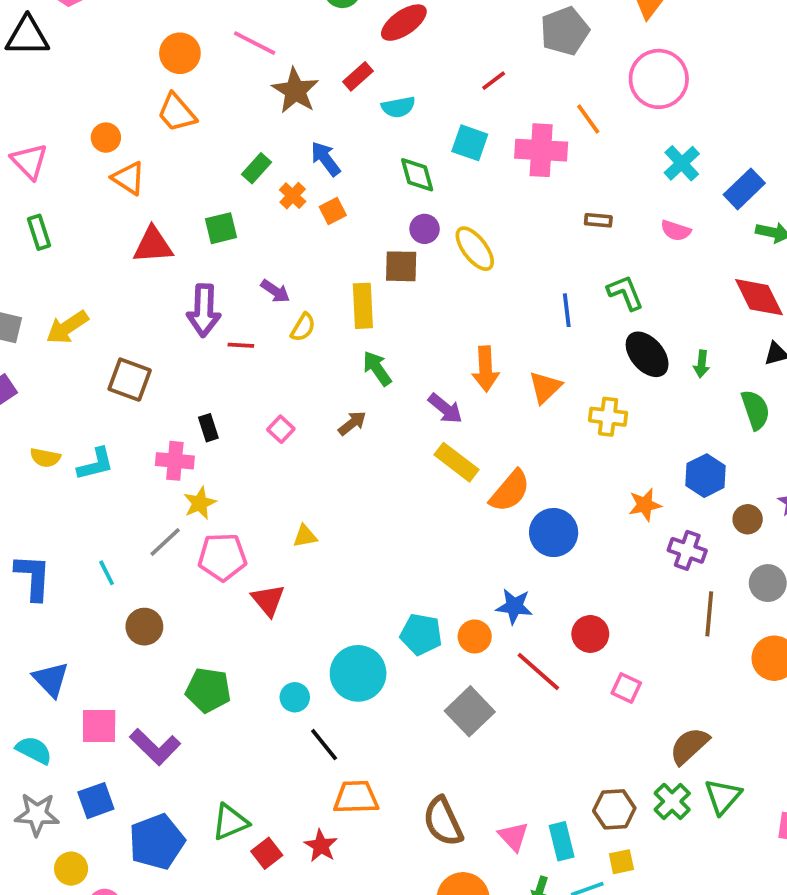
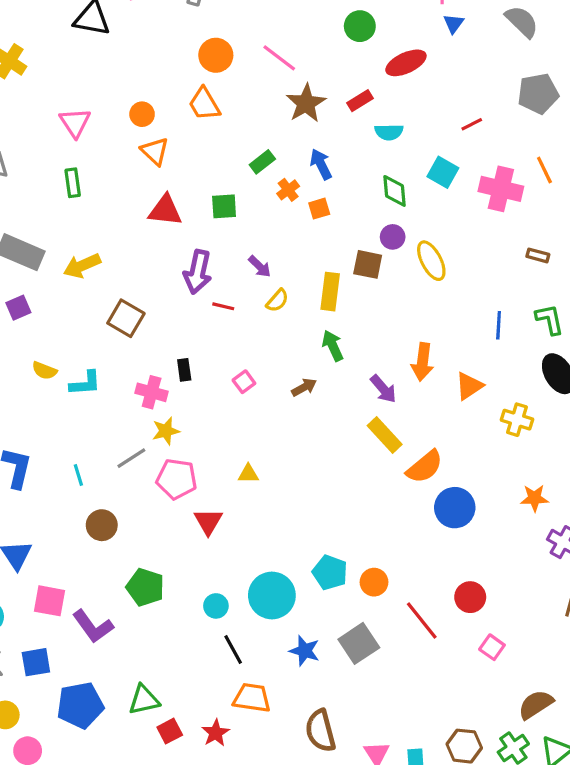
blue star: (514, 606) -> (305, 651), moved

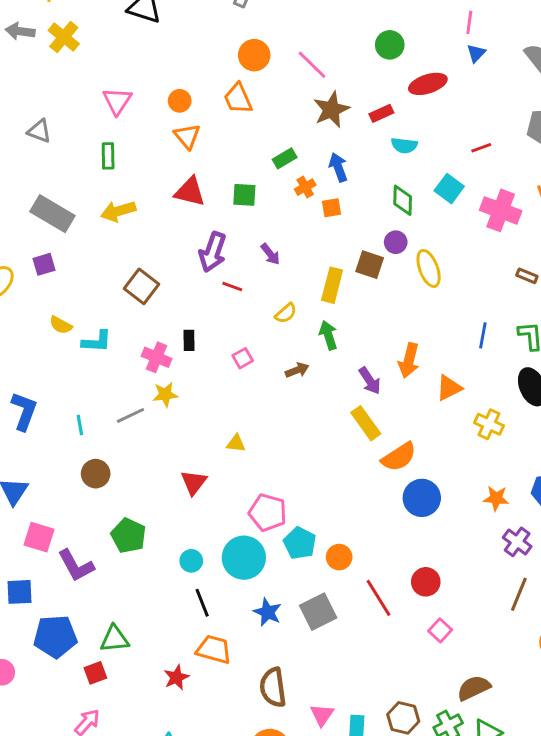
yellow arrow: (82, 266) -> (118, 211), moved
yellow semicircle: (277, 301) -> (286, 313), moved
pink pentagon: (177, 479) -> (268, 513), moved
red square: (170, 731) -> (95, 673), moved

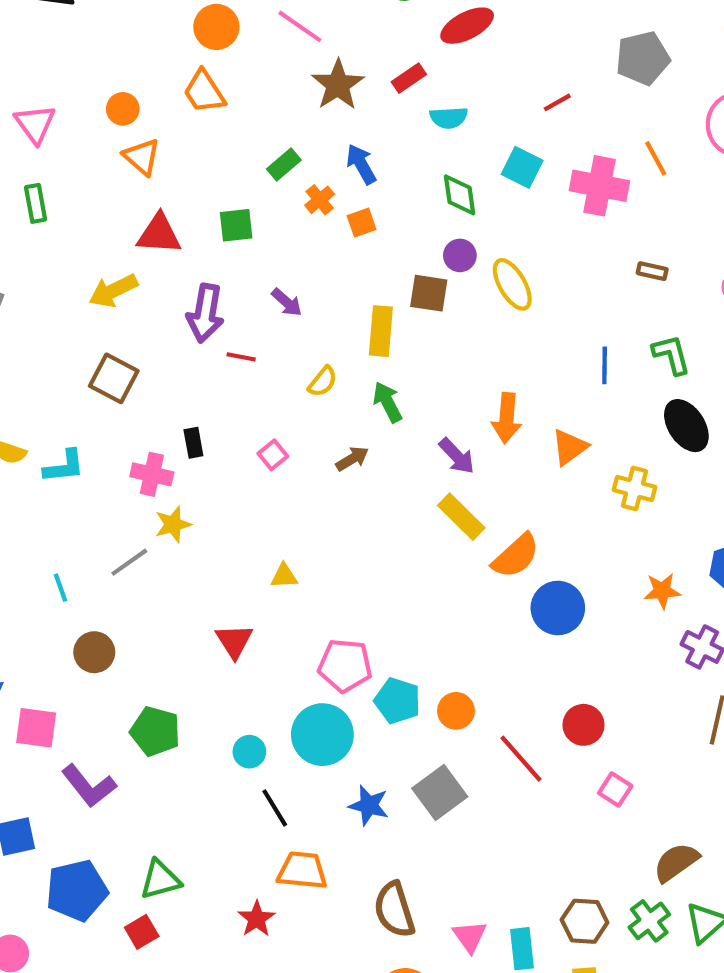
yellow arrow: (118, 211) -> (113, 291), moved
pink square: (39, 537) -> (36, 728), moved

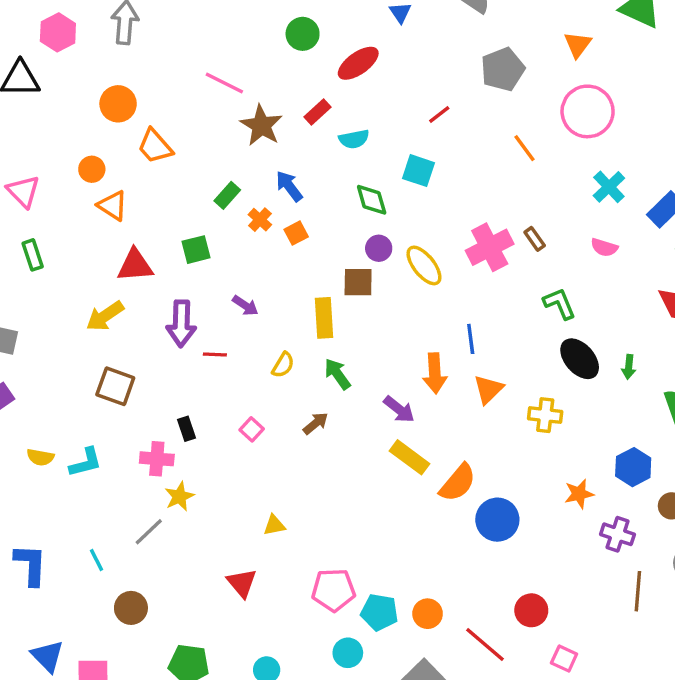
orange circle: (216, 27) -> (118, 104), moved
pink cross: (599, 186) -> (490, 247), moved, turned -30
brown rectangle: (652, 271) -> (535, 239), turned 50
blue line: (605, 365) -> (471, 339), moved
cyan circle: (322, 735) -> (348, 653), moved, size x0.6

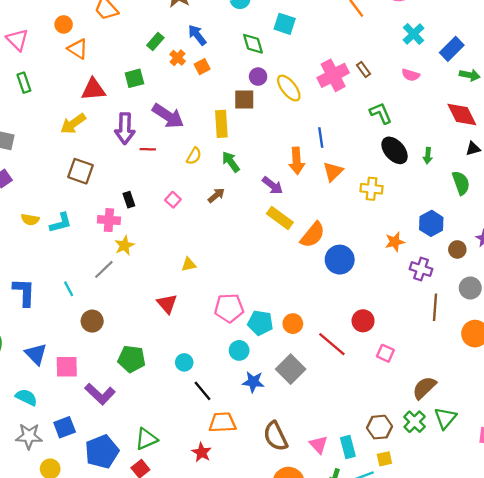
purple arrow: (245, 306) -> (168, 116), size x1.8

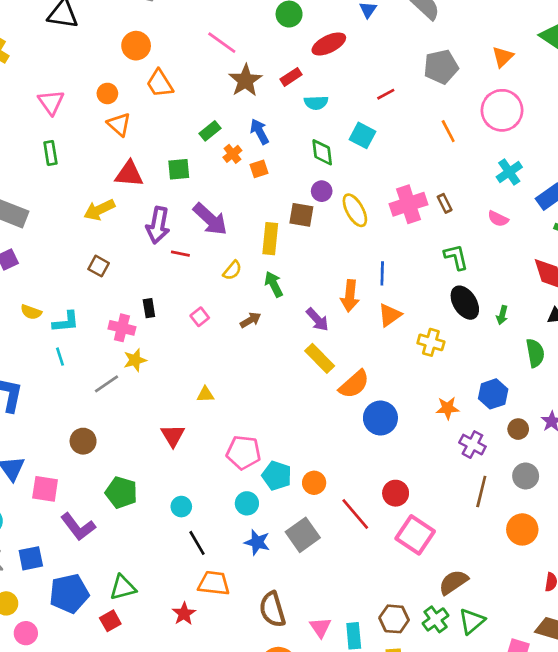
brown square: (81, 171) -> (99, 266), size x0.7
cyan line: (69, 289) -> (60, 357), moved
pink square: (385, 353) -> (415, 535), size x1.8

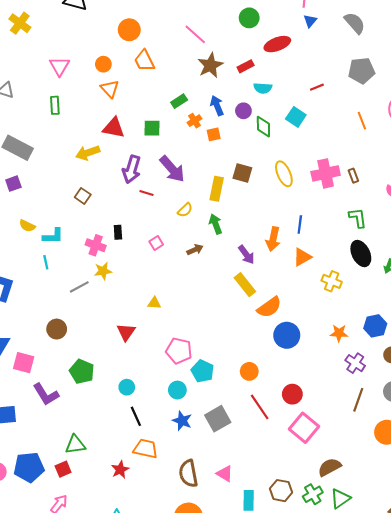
purple circle: (322, 191) -> (243, 111), moved
orange circle: (314, 483) -> (249, 371), moved
blue pentagon: (69, 594) -> (29, 467), moved
pink triangle: (320, 627) -> (225, 474), moved, turned -30

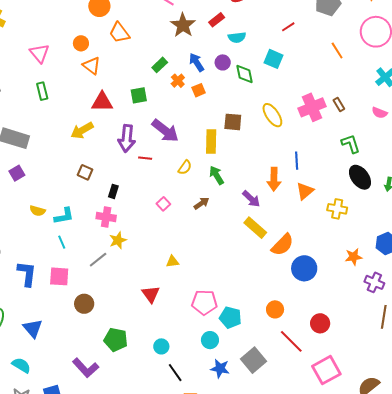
black rectangle: (118, 232) -> (113, 191), moved, turned 32
pink square: (24, 363) -> (59, 276), moved
pink square: (304, 428) -> (326, 370), moved, turned 32

